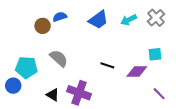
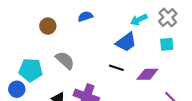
blue semicircle: (60, 17) -> (85, 16), moved
blue trapezoid: (98, 20) -> (126, 42), moved
cyan square: (155, 54) -> (167, 44), moved

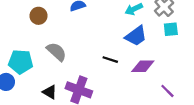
blue trapezoid: (126, 42) -> (136, 36), moved
cyan square: (167, 44) -> (171, 29), moved

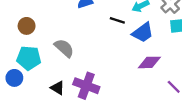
brown circle: (39, 16) -> (27, 26), moved
black line: (110, 60) -> (117, 20), moved

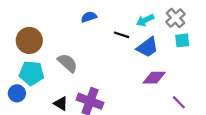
brown circle: (27, 26) -> (29, 40), size x1.5

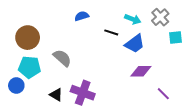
cyan arrow: (145, 20) -> (133, 19), turned -133
cyan square: (182, 40) -> (176, 38), moved

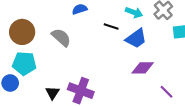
gray semicircle: (62, 58) -> (61, 37), moved
black triangle: (56, 95) -> (52, 93), turned 32

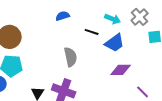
gray semicircle: (61, 37) -> (71, 57), moved, turned 36

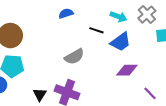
gray semicircle: (71, 57) -> (74, 57), turned 72

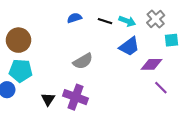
black line: (96, 30) -> (105, 21), moved
purple diamond: (127, 70) -> (151, 64), moved
purple line: (150, 93) -> (161, 88), moved

